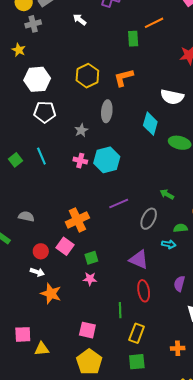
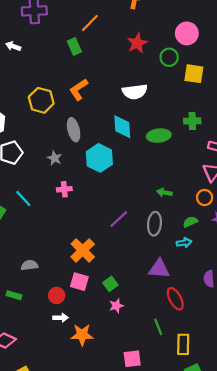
cyan hexagon: (107, 160) -> (99, 158), moved

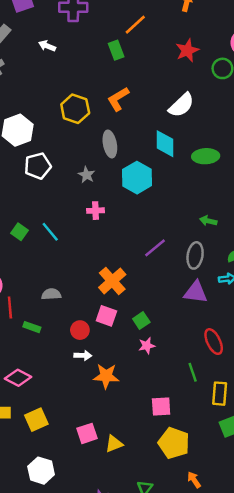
white semicircle: (135, 92) -> (181, 105), turned -40
cyan line: (23, 199) -> (50, 232), moved
purple triangle: (159, 269) -> (196, 292), moved

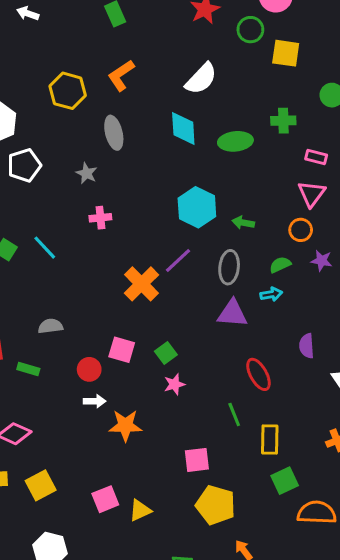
cyan hexagon: (137, 178) -> (197, 207), moved
orange cross: (112, 281) -> (141, 284), moved

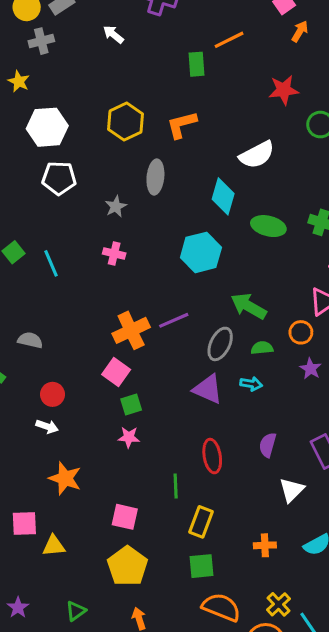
cyan hexagon: (197, 207) -> (201, 252), moved
green arrow: (243, 223) -> (249, 306), size x1.6
green semicircle: (280, 265) -> (262, 348), moved
pink square: (122, 350) -> (116, 372), moved
orange star: (125, 425) -> (65, 478), moved

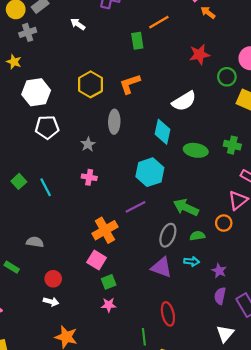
orange arrow: (300, 31) -> (208, 13), turned -80
purple line: (174, 320) -> (136, 207), moved
purple star: (311, 369) -> (219, 271), moved
purple semicircle: (268, 445) -> (220, 296), moved

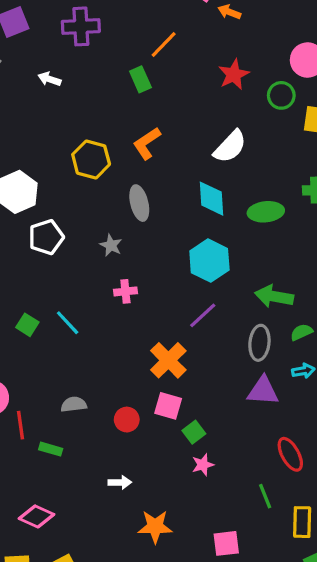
red circle: (53, 279) -> (127, 420), moved

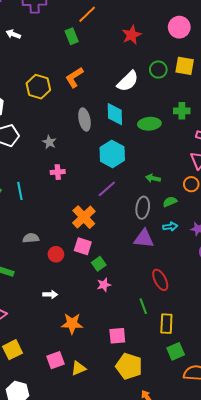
green circle: (281, 95) -> (158, 70), moved
gray ellipse: (139, 203) -> (84, 119), moved
green arrow: (274, 296) -> (153, 178), size x0.6
cyan line: (68, 323) -> (20, 191), turned 30
gray semicircle: (74, 404) -> (31, 238), moved

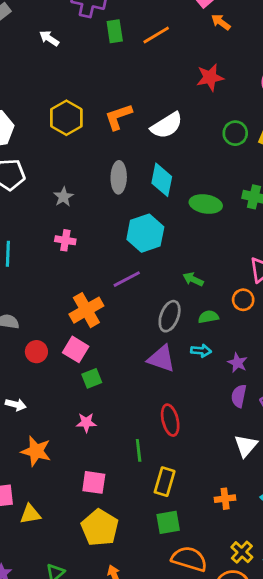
green rectangle: (72, 36) -> (115, 31), moved
white semicircle: (128, 81) -> (167, 125), moved
pink star: (104, 285) -> (86, 423), moved

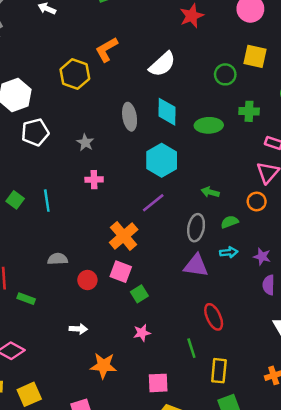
orange L-shape: (118, 117) -> (107, 49), moved
green circle: (235, 133) -> (225, 74), moved

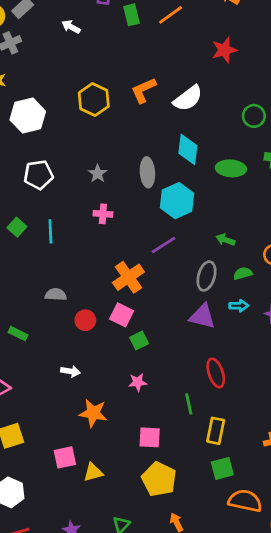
orange L-shape: (107, 49) -> (144, 90), moved
gray ellipse: (130, 117) -> (147, 172), moved
white pentagon: (35, 132) -> (38, 175), moved

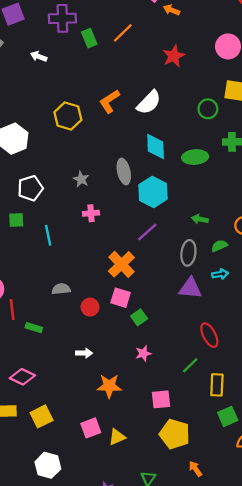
green square: (17, 227) -> (16, 220), moved, turned -35
green line: (189, 404) -> (190, 365), turned 66

